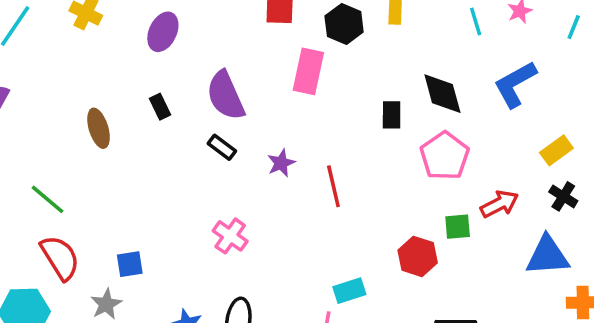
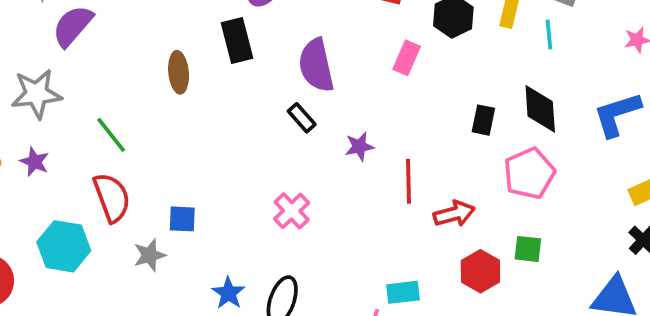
cyan line: (476, 21) -> (549, 34), moved
pink rectangle: (308, 71) -> (407, 58), size x0.7
black rectangle: (160, 107) -> (237, 40), moved, size x1.6
red arrow: (499, 204) -> (454, 214), moved

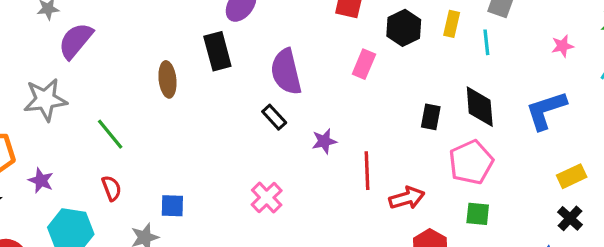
purple star: (34, 162) -> (41, 181), moved
red semicircle: (112, 198) -> (111, 188), size x0.6
green square: (528, 249) -> (478, 214), moved

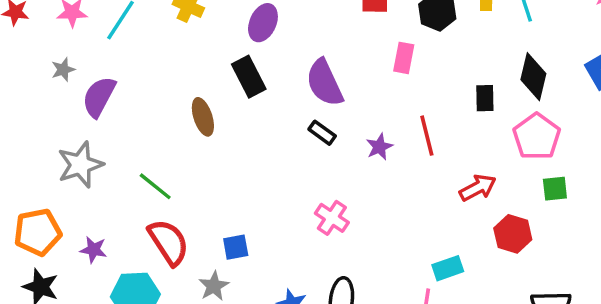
black diamond: (480, 107) -> (533, 77), turned 30
red line: (367, 171) -> (427, 136), moved
red semicircle: (111, 188) -> (169, 242), size x1.8

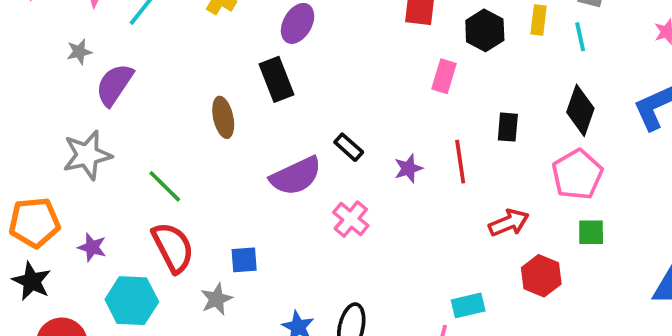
purple semicircle: (325, 83) -> (296, 176), moved, turned -96
black rectangle: (485, 98) -> (508, 127), moved
pink cross: (332, 218) -> (351, 219), moved

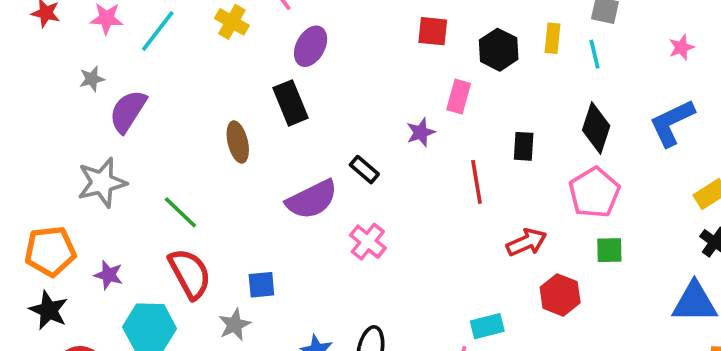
purple star: (408, 168) -> (421, 132), moved

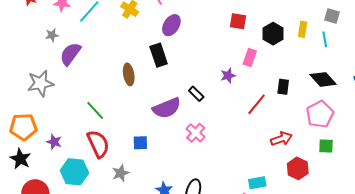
black diamond: (596, 128) -> (323, 79), turned -64
red line: (477, 182) -> (256, 104), turned 45
gray star: (102, 183) -> (40, 83), moved
blue square: (261, 285) -> (140, 143), moved

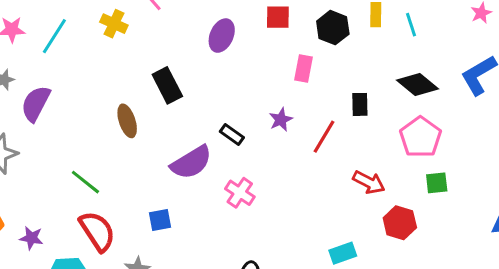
purple ellipse: (171, 25) -> (222, 36), moved
purple star: (228, 76) -> (281, 120), moved
red arrow: (281, 139) -> (369, 182), turned 55

